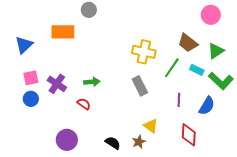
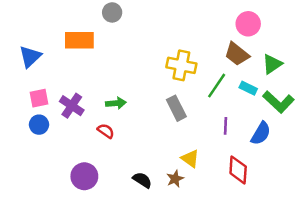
pink circle: (211, 15) -> (248, 24), moved

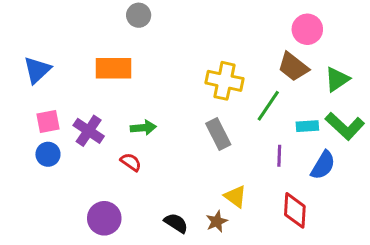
orange rectangle: (79, 40) -> (114, 68), moved
cyan rectangle: (248, 88) -> (307, 126), moved, turned -30

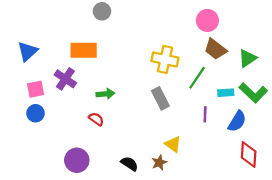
pink circle: (307, 29) -> (207, 20), moved
purple cross: (89, 131) -> (65, 79), moved
red diamond: (295, 210) -> (249, 155), moved

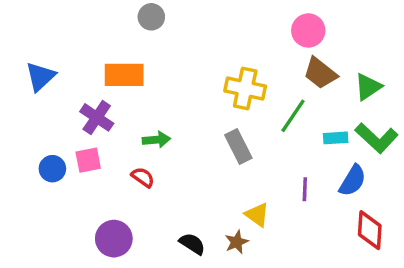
pink square: (36, 89) -> (88, 160), moved
purple line: (205, 114) -> (305, 189), moved

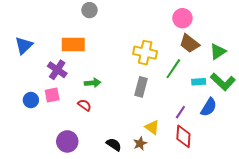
gray rectangle: (238, 146) -> (141, 87), turned 42
purple line: (305, 189) -> (180, 112), turned 32
red diamond: (370, 230) -> (183, 136), moved

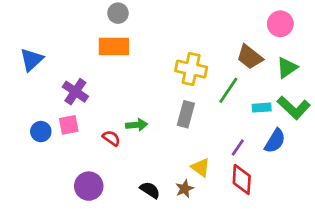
pink circle: (182, 18) -> (280, 24), moved
orange rectangle: (73, 44) -> (114, 46), moved
green arrow: (93, 83) -> (137, 125), moved

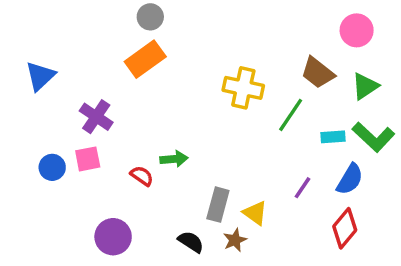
orange rectangle: (114, 46) -> (145, 59), turned -36
gray rectangle: (186, 114) -> (218, 205), moved
red diamond: (242, 179) -> (345, 228), moved, turned 36

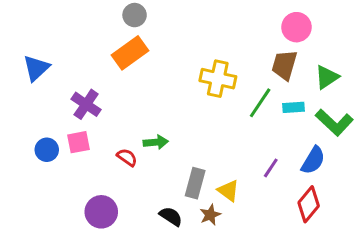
pink circle: (357, 30) -> (297, 27), moved
brown trapezoid: (318, 73) -> (284, 65), turned 68
cyan rectangle: (333, 137) -> (293, 107), moved

